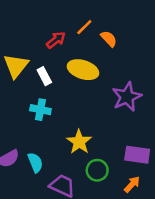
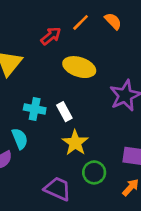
orange semicircle: (109, 39) -> (113, 21), moved
white rectangle: (44, 76) -> (64, 112), moved
cyan semicircle: (35, 162) -> (20, 139), moved

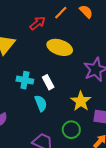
cyan semicircle: (20, 139) -> (41, 103), moved
yellow star: (75, 143) -> (81, 101), moved

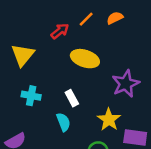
orange semicircle: (86, 12) -> (115, 18), turned -72
cyan cross: (25, 80) -> (31, 96), moved

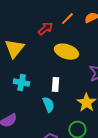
white rectangle: (72, 98) -> (55, 85), turned 32

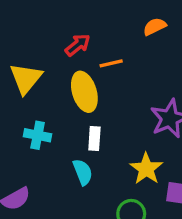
orange line: (67, 19) -> (111, 63), moved, turned 32
yellow ellipse: (66, 52) -> (84, 92), moved, turned 55

